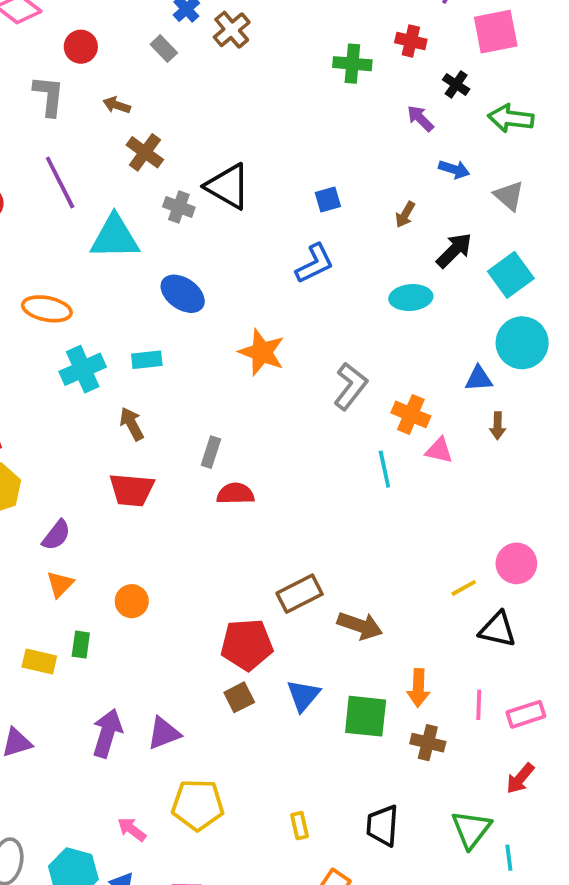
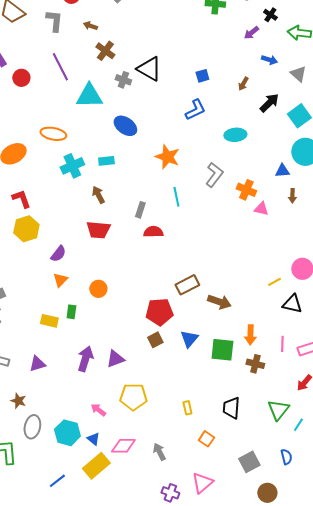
purple arrow: (420, 118) -> (251, 33), turned -84
cyan ellipse: (411, 298) -> (235, 135), moved
cyan line: (384, 469) -> (176, 197), moved
cyan line: (509, 858) -> (298, 425), turned 40

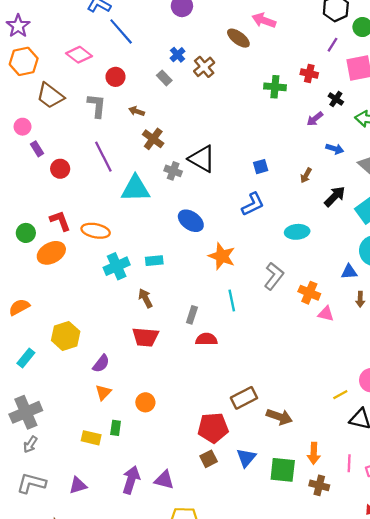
blue ellipse: (125, 126) -> (191, 221), moved
red L-shape: (21, 199) -> (60, 221), moved
purple triangle: (115, 359) -> (164, 480), turned 36

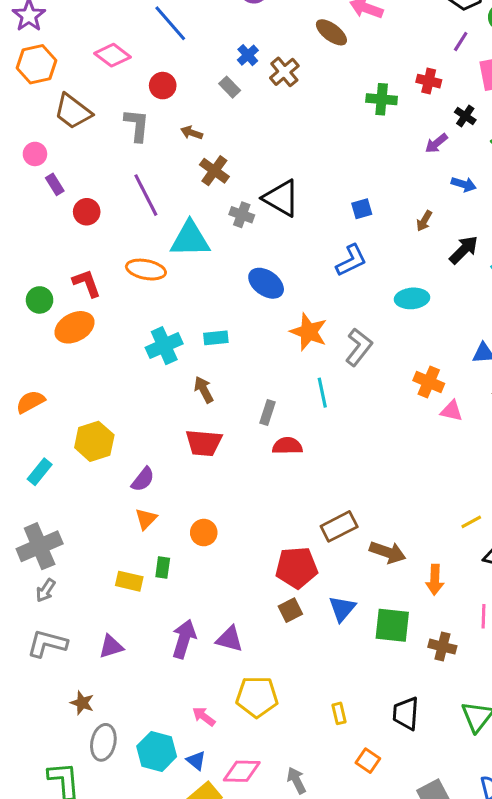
orange ellipse: (96, 231) -> (146, 270), moved
gray L-shape: (274, 276) -> (359, 347), moved
orange arrow: (314, 453) -> (435, 580), moved

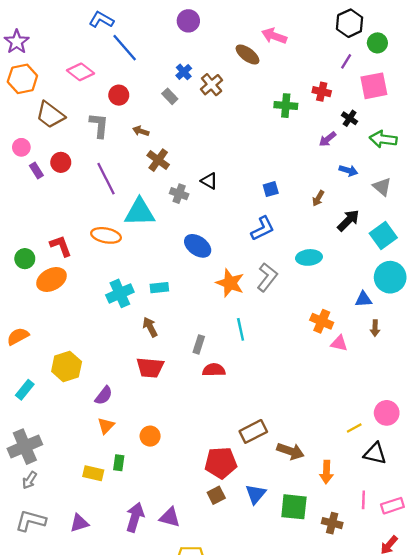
black triangle: (281, 198) -> (209, 181), size x0.6
red circle: (87, 212) -> (61, 162), moved
gray L-shape: (359, 347) -> (267, 277), moved

